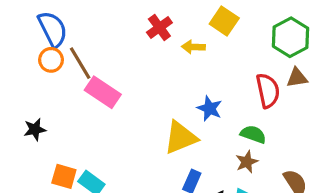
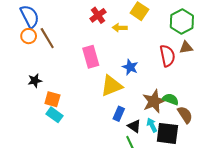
pink rectangle: (103, 92) -> (91, 57), moved, turned 40
black star: (35, 129) -> (35, 81), moved
green semicircle: (253, 134) -> (171, 99), moved
brown star: (247, 162) -> (154, 101), size x1.6
orange square: (64, 176) -> (52, 99), moved

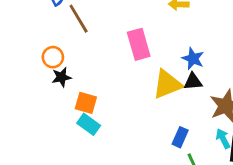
orange circle: (29, 36) -> (53, 57), moved
blue rectangle: (119, 114) -> (180, 137), moved
black triangle: (134, 126) -> (193, 81), moved, turned -40

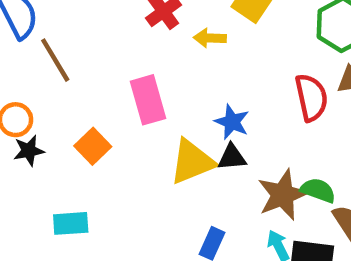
orange square: (86, 103) -> (93, 146), moved, turned 30
cyan rectangle: (89, 124) -> (71, 223), turned -40

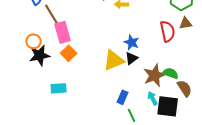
pink rectangle: (148, 100) -> (63, 32), moved
black star: (29, 151) -> (40, 55), size x1.5
black triangle: (232, 157) -> (132, 58), turned -32

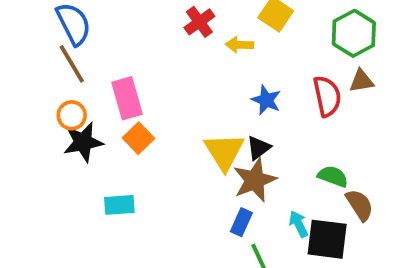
brown line: (52, 14) -> (72, 64), moved
blue star: (132, 42) -> (266, 100), moved
yellow triangle: (114, 60) -> (224, 152), turned -40
brown star: (155, 75) -> (255, 180), moved

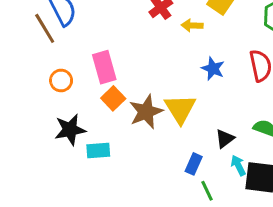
brown line: (72, 64) -> (45, 28), moved
black star: (83, 142) -> (70, 130), moved
black triangle: (259, 148) -> (225, 139), moved
brown star: (255, 180) -> (146, 112), moved

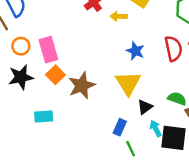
orange circle: (61, 81) -> (21, 46), moved
yellow triangle: (180, 109) -> (128, 83), moved
black star: (70, 130) -> (21, 77), moved

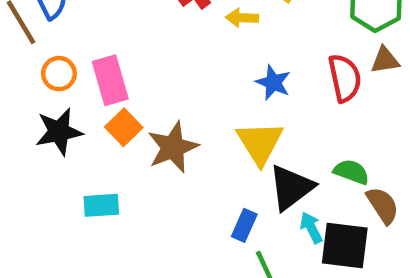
black triangle: (145, 107) -> (291, 187), size x1.6

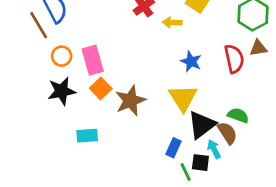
brown semicircle: (383, 205) -> (227, 133), moved
black square: (345, 245) -> (200, 163), moved, size x0.6

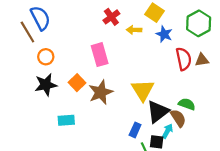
brown triangle: (258, 48) -> (202, 60), moved
pink rectangle: (93, 60) -> (100, 55), moved
blue star: (191, 61) -> (164, 34), moved
cyan arrow: (214, 149) -> (167, 131), turned 56

